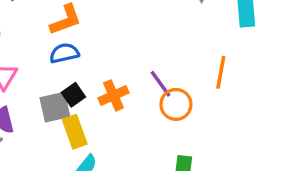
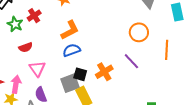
black square: (73, 95) -> (80, 74), turned -32
orange circle: (176, 104) -> (139, 32), moved

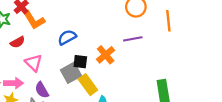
orange L-shape: (70, 30) -> (34, 20), moved, turned 95
purple line: (131, 61) -> (133, 39), turned -48
pink arrow: (16, 84) -> (14, 83), turned 90

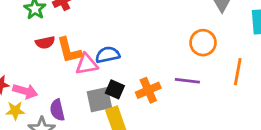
orange L-shape: (34, 20) -> (69, 50), moved
pink triangle: (34, 63) -> (87, 64), moved, turned 48

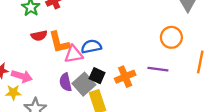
gray square: (99, 100) -> (84, 84), turned -30
purple semicircle: (57, 110) -> (65, 82), moved

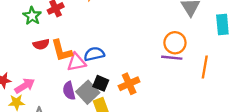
purple line: (158, 69) -> (172, 58), moved
pink arrow: (22, 76) -> (25, 86), turned -48

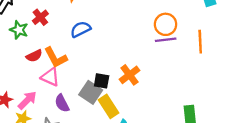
blue semicircle: (94, 54) -> (81, 29), moved
pink triangle: (77, 62) -> (50, 77), moved, turned 48
purple semicircle: (69, 91) -> (62, 103), moved

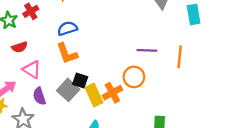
orange circle: (166, 24) -> (134, 77), moved
orange L-shape: (56, 58) -> (67, 53), moved
orange cross: (130, 75) -> (112, 93), moved
yellow rectangle: (109, 106) -> (94, 95), moved

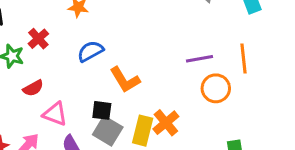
orange L-shape: (67, 53) -> (125, 80), moved
orange circle: (134, 77) -> (216, 88), moved
black square: (80, 80) -> (102, 110), moved
yellow rectangle: (94, 95) -> (143, 131), turned 50

